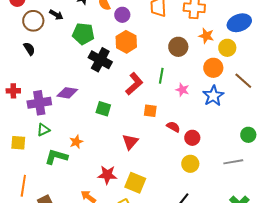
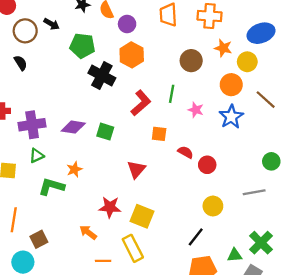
purple diamond: (67, 93) -> (73, 127), moved
yellow circle: (190, 164) -> (213, 206), moved

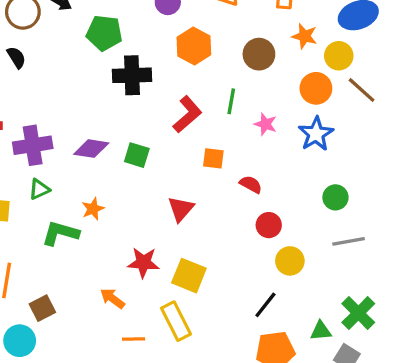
orange hexagon: (132, 55) -> (194, 46), moved
black cross: (102, 75) -> (132, 75), turned -30
brown line: (266, 100) -> (362, 90), moved
green circle: (271, 161) -> (335, 197), moved
red circle: (207, 165) -> (269, 225), moved

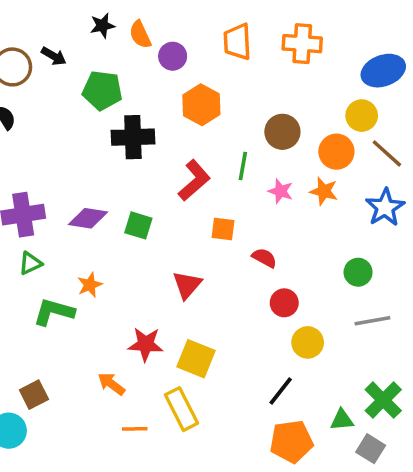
orange star: (305, 36) -> (324, 191), moved
brown circle: (259, 54) -> (282, 132), moved
blue star: (316, 134) -> (385, 207), moved

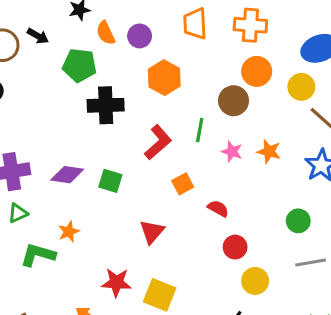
orange semicircle: (140, 35) -> (106, 33), moved
orange circle: (336, 152) -> (257, 71), moved
orange square: (223, 229) -> (183, 184), turned -35

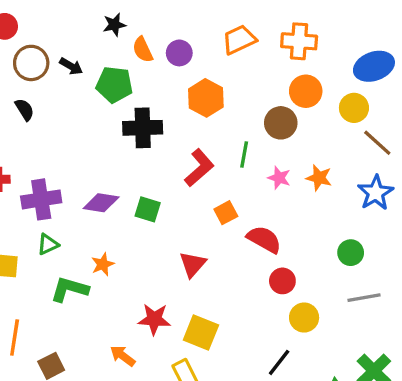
orange trapezoid: (195, 24) -> (239, 40), turned 68
black arrow: (38, 36) -> (71, 66), moved
red semicircle: (218, 209) -> (264, 239), size x1.5

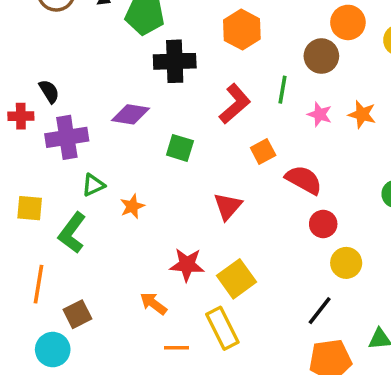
black semicircle: (25, 110) -> (49, 91), moved
purple diamond: (101, 203) -> (130, 114), moved
green triangle: (48, 244) -> (93, 185), moved
green L-shape: (69, 289) -> (72, 233), moved, turned -69
yellow square: (201, 332) -> (237, 279), turned 32

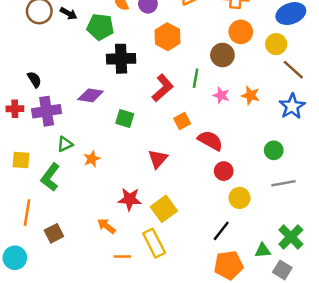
red cross: (21, 116) -> (15, 109), moved
cyan circle: (53, 350) -> (15, 258), moved

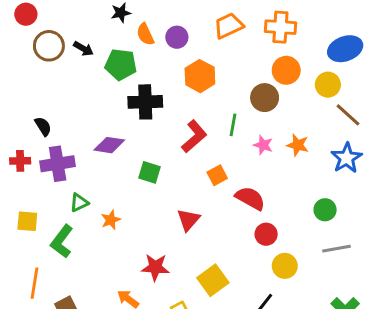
yellow square: (164, 209) -> (213, 280), moved

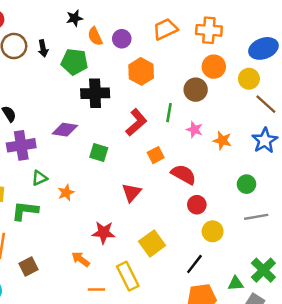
black arrow: (83, 49) -> (43, 48), turned 49
orange star: (298, 145) -> (222, 140), moved
green L-shape: (62, 241) -> (25, 211), turned 60

